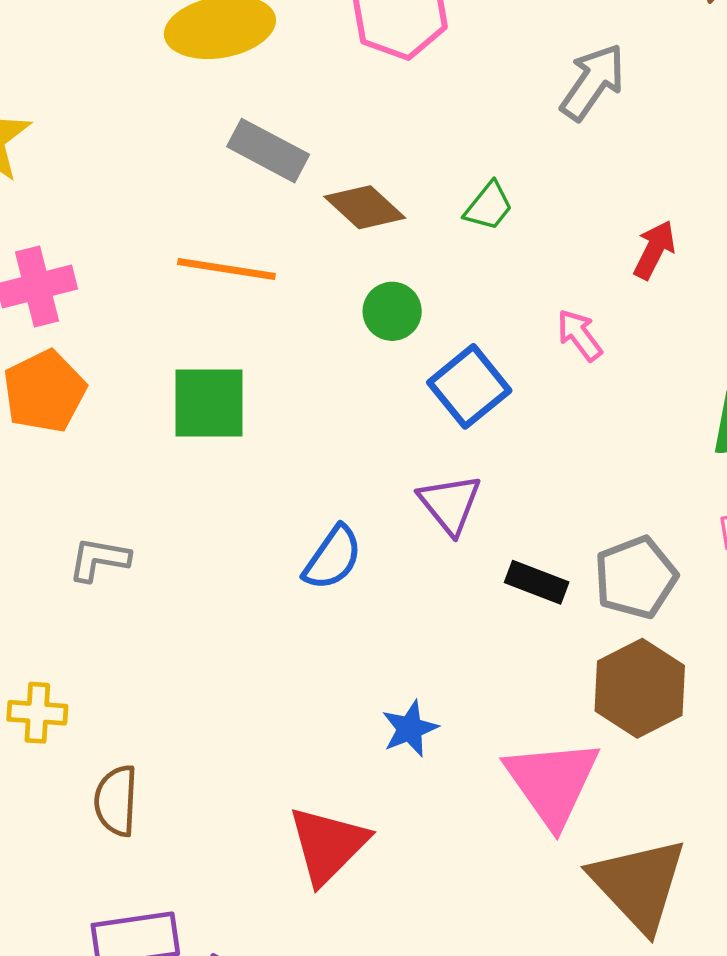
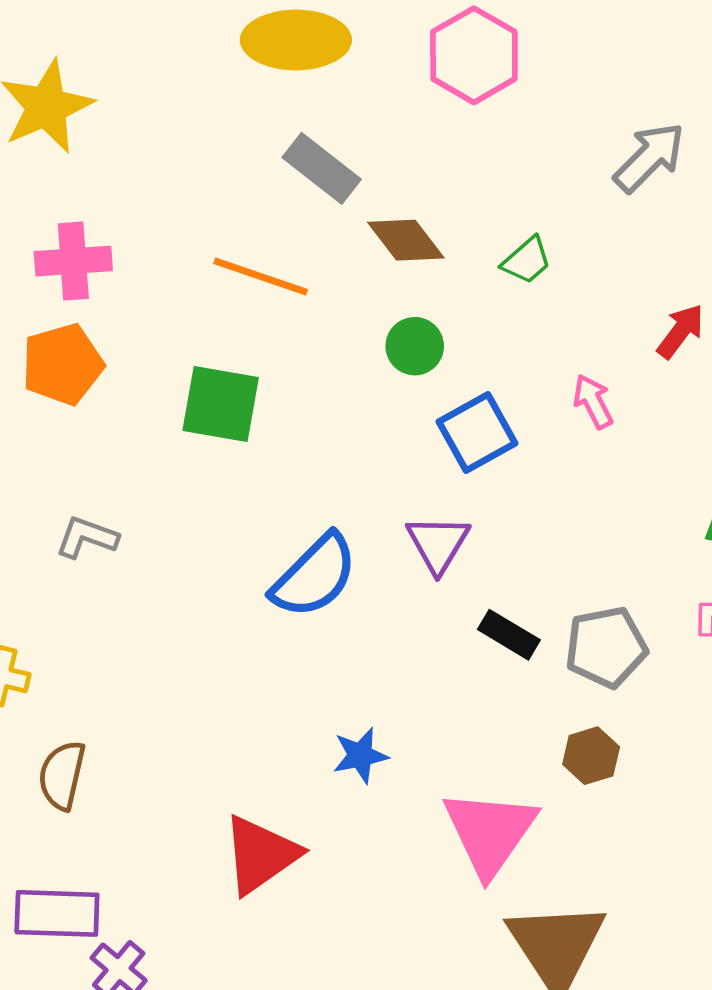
blue semicircle: (333, 558) -> (315, 576), size x1.4
brown hexagon: (640, 688) -> (591, 756), size x0.6

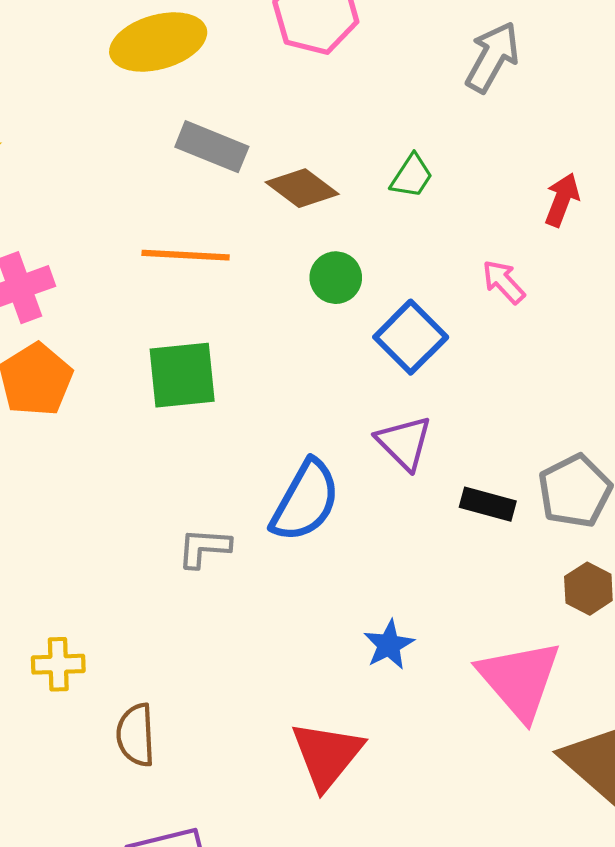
gray L-shape: (87, 537) -> (204, 548), moved

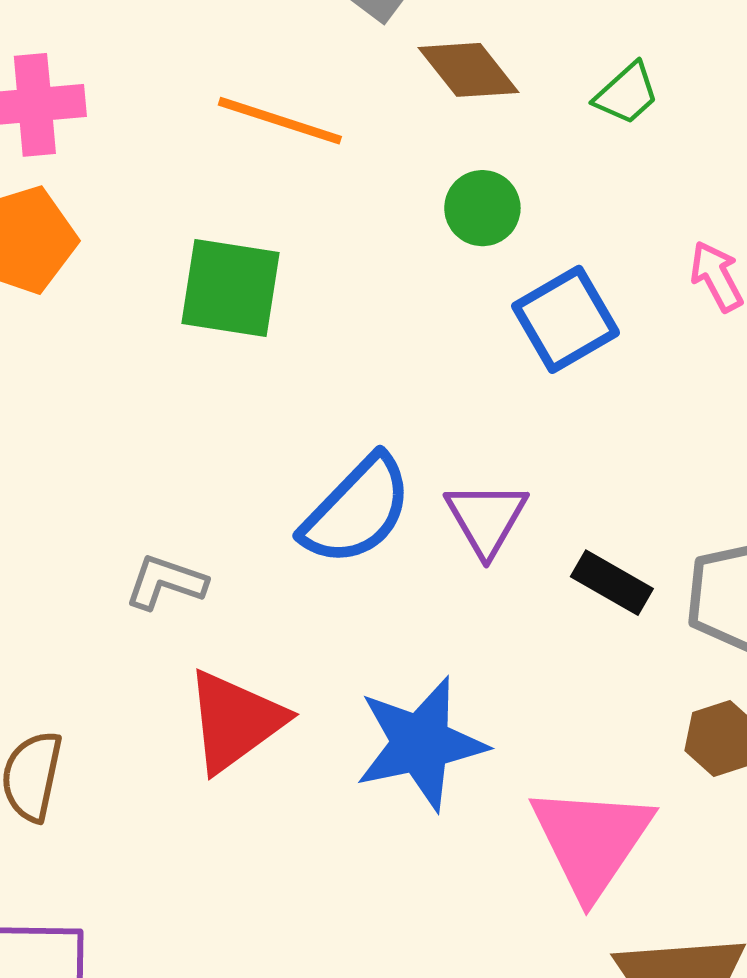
purple triangle: (404, 443) -> (486, 518), moved
gray L-shape: (204, 548) -> (166, 582), moved
blue star: (389, 645) -> (421, 743), size x1.8
red triangle: (327, 755) -> (235, 721), moved

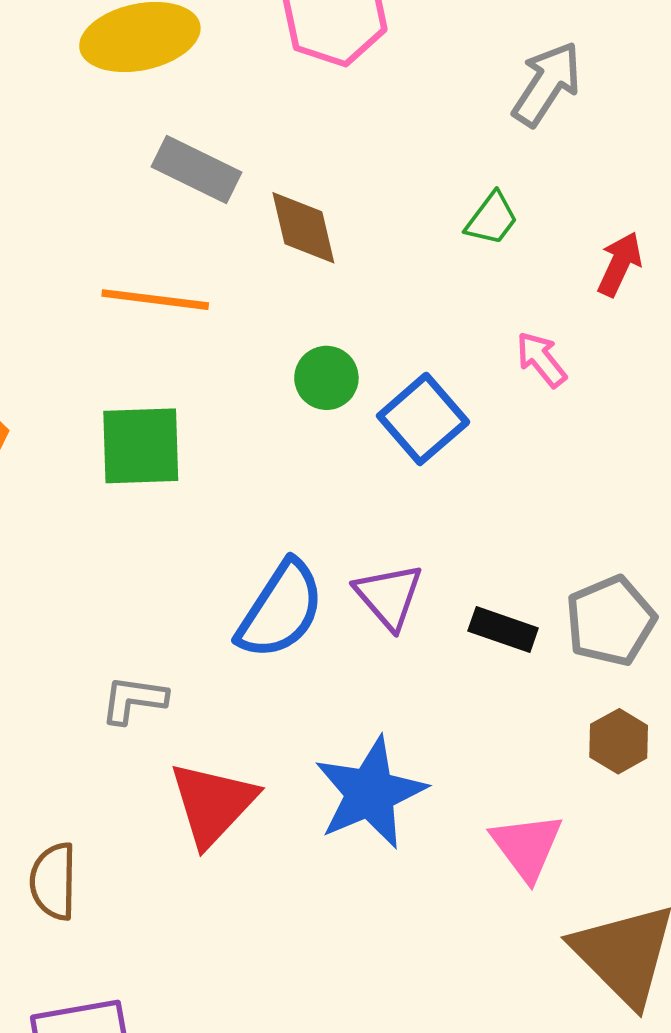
brown diamond: (468, 70) -> (303, 228), turned 36
green trapezoid: (627, 94) -> (492, 219), moved
green circle: (482, 208) -> (326, 378), moved
pink triangle: (591, 841) -> (527, 846), size x0.7

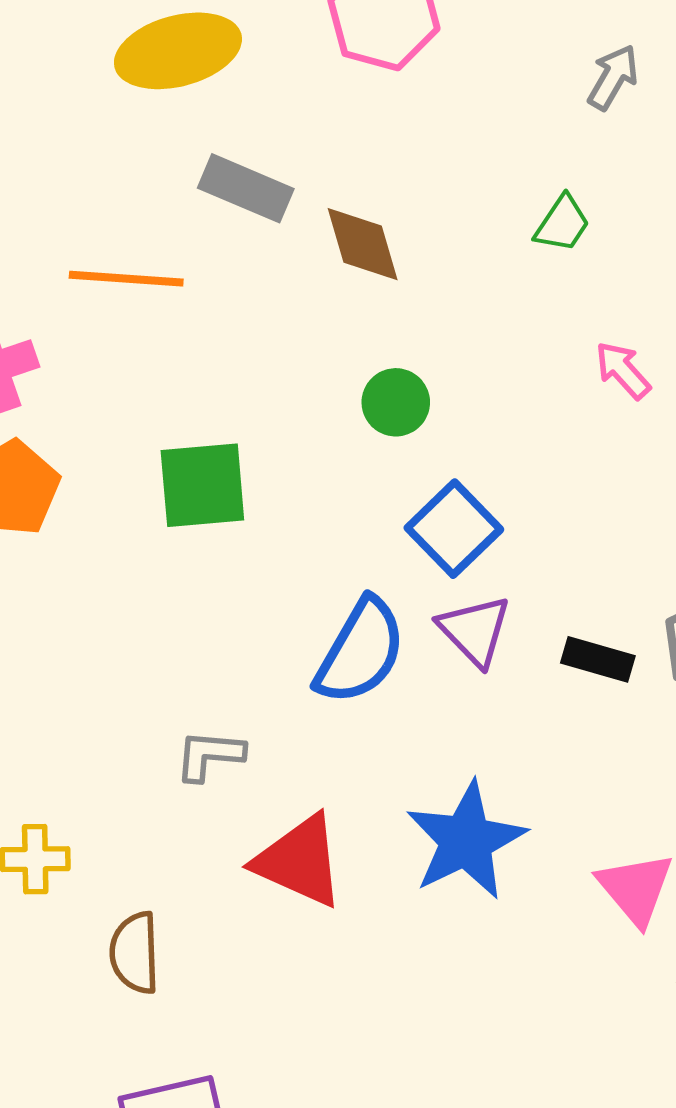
gray arrow: (547, 84) -> (613, 77), size x0.7
orange line: (155, 300) -> (126, 279), moved
blue square: (423, 419) -> (454, 529), moved
red triangle: (213, 804) -> (299, 861), turned -46

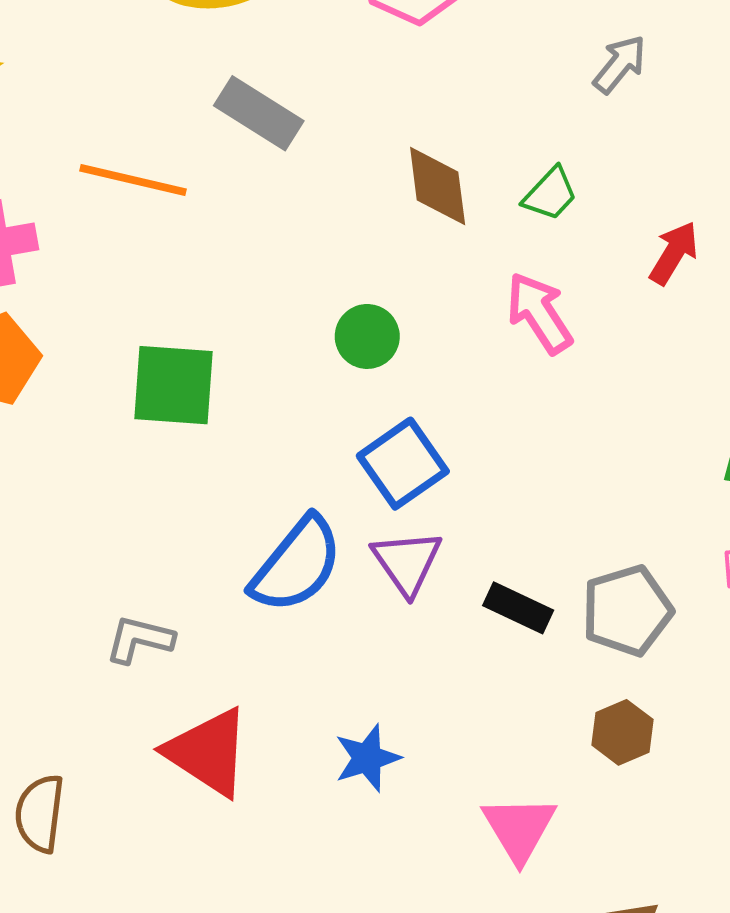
brown diamond: (363, 244) -> (438, 186), moved
pink arrow: (623, 370) -> (539, 313), moved, size x1.4
blue star: (466, 841) -> (367, 758), size x0.6

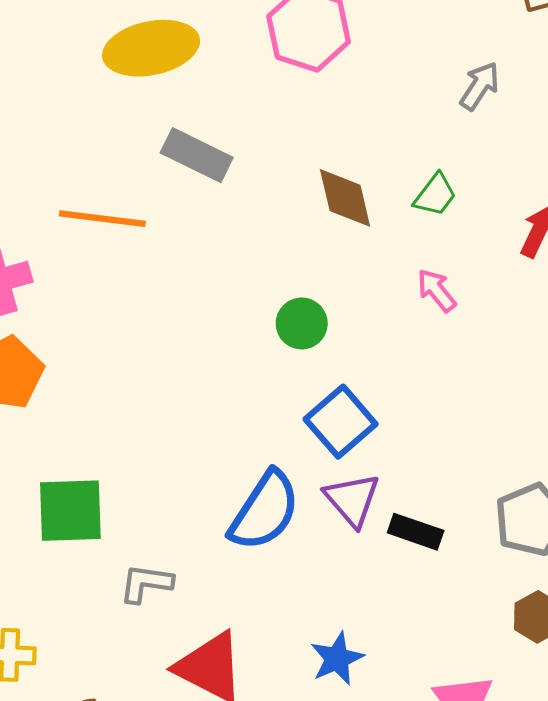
pink arrow: (539, 313) -> (437, 290), size x0.7
green square: (173, 385) -> (70, 511), moved
black rectangle: (518, 608) -> (416, 532), moved

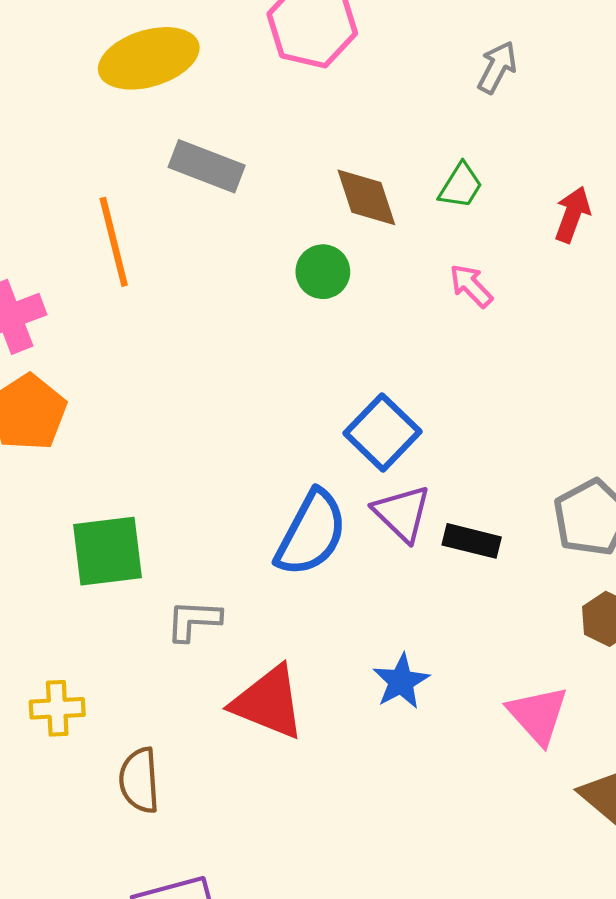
orange line: (102, 219) -> (114, 242), turned 74
green circle: (302, 323) -> (323, 272), moved

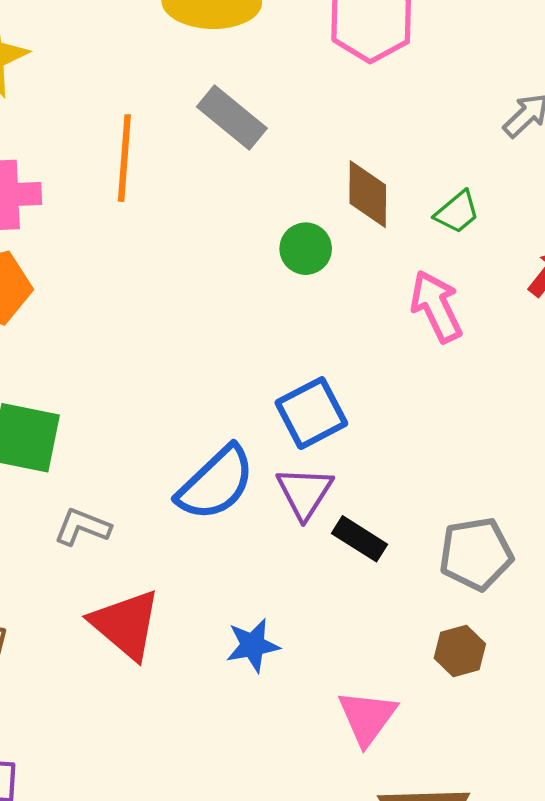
pink arrow: (471, 286) -> (436, 306), size x1.5

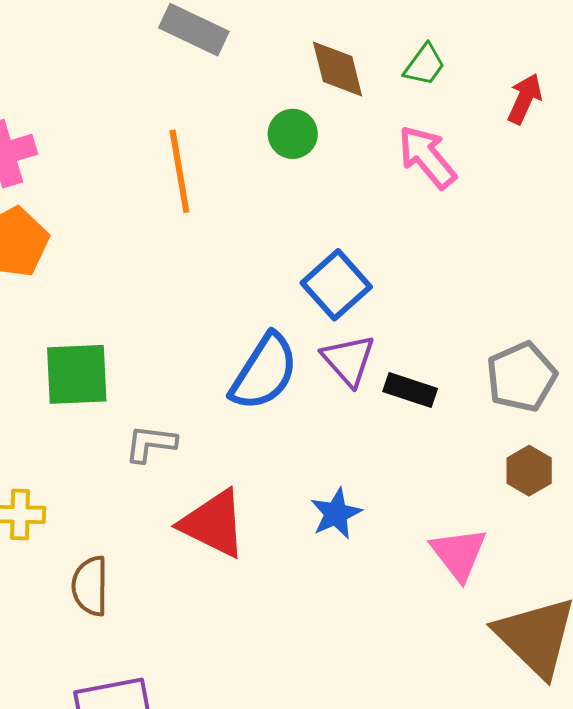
orange line: (124, 158) -> (179, 171), moved

